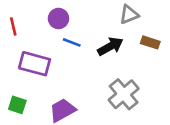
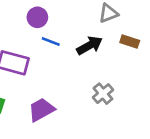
gray cross: (124, 94) -> (103, 94), size x0.7

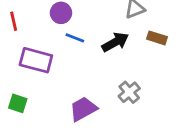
purple trapezoid: (41, 110) -> (83, 109), moved

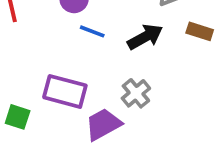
purple rectangle: (36, 60) -> (65, 91), moved
gray cross: (129, 92) -> (136, 93), moved

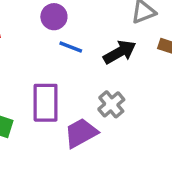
purple rectangle: (65, 91) -> (46, 103), turned 75

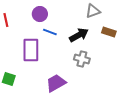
purple rectangle: (46, 103) -> (31, 50), moved
gray cross: (111, 104) -> (82, 59), moved, turned -35

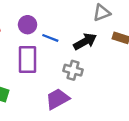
purple circle: (40, 14) -> (28, 25), moved
gray cross: (82, 59) -> (73, 70), moved

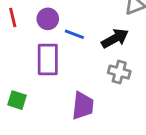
gray cross: (73, 70) -> (119, 72), moved
purple trapezoid: (57, 99) -> (83, 106), turned 125

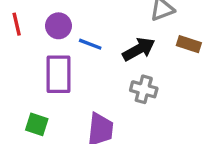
green square: (17, 100) -> (37, 124), moved

